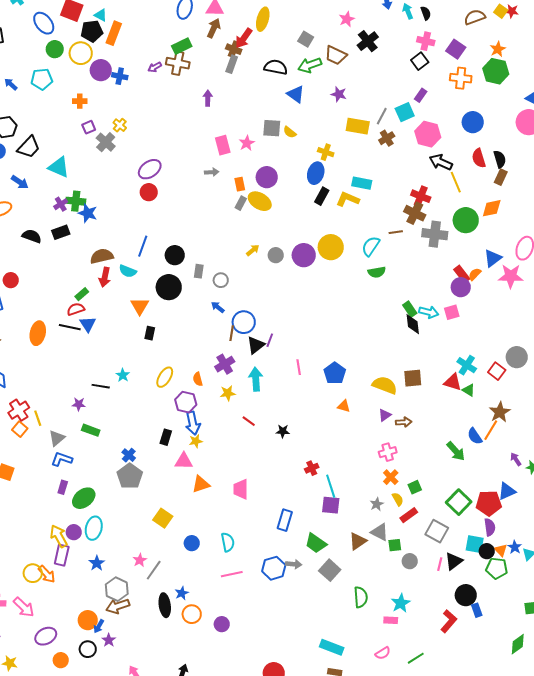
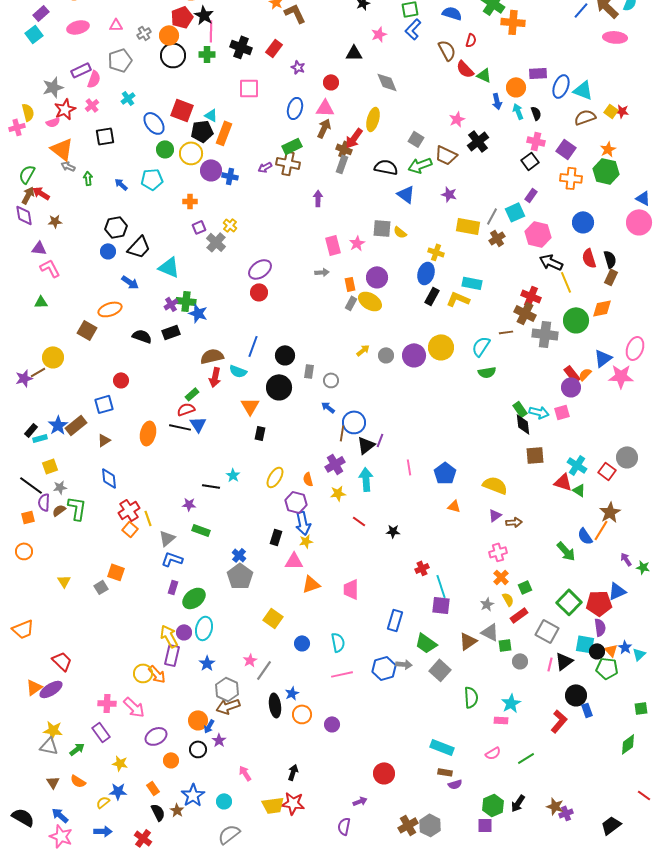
brown square: (413, 378) -> (535, 455), moved

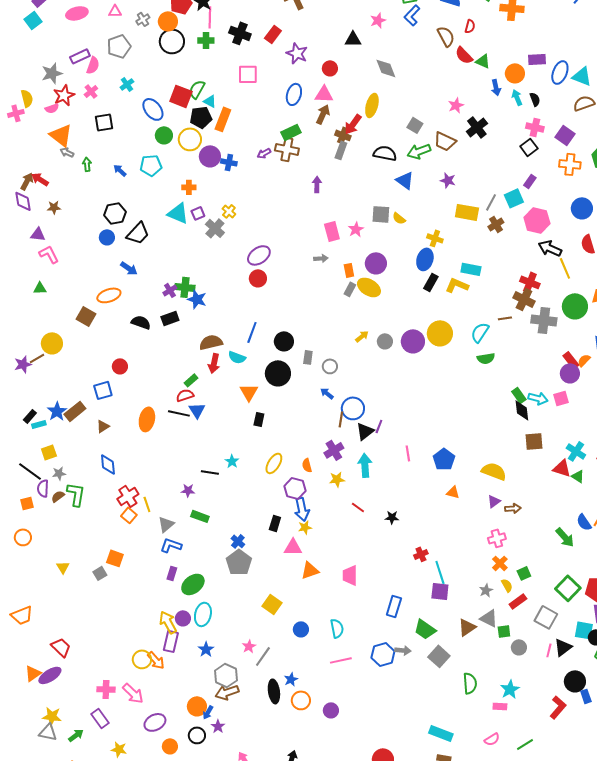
purple star: (298, 67) -> (297, 53), size x1.5
green semicircle: (27, 174) -> (197, 89), moved
cyan triangle: (169, 267) -> (178, 213), moved

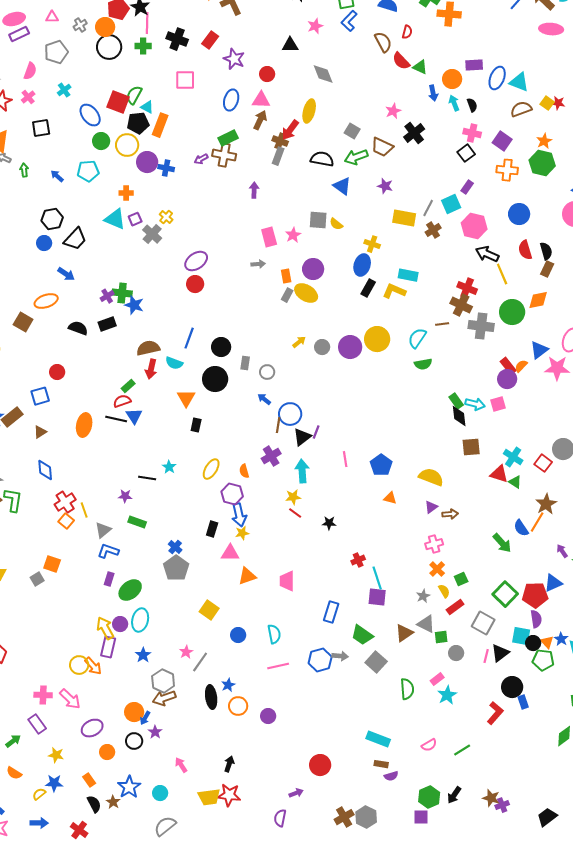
purple rectangle: (80, 56) -> (19, 34), moved
yellow star: (337, 479) -> (293, 497), moved
pink rectangle: (500, 706) -> (437, 679), moved, turned -40

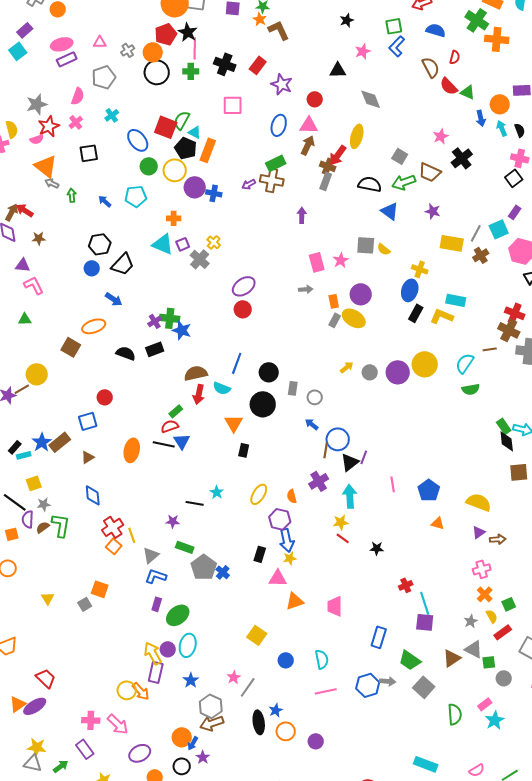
black pentagon: (138, 123) -> (186, 148), turned 30
gray pentagon: (176, 568) -> (204, 567), moved

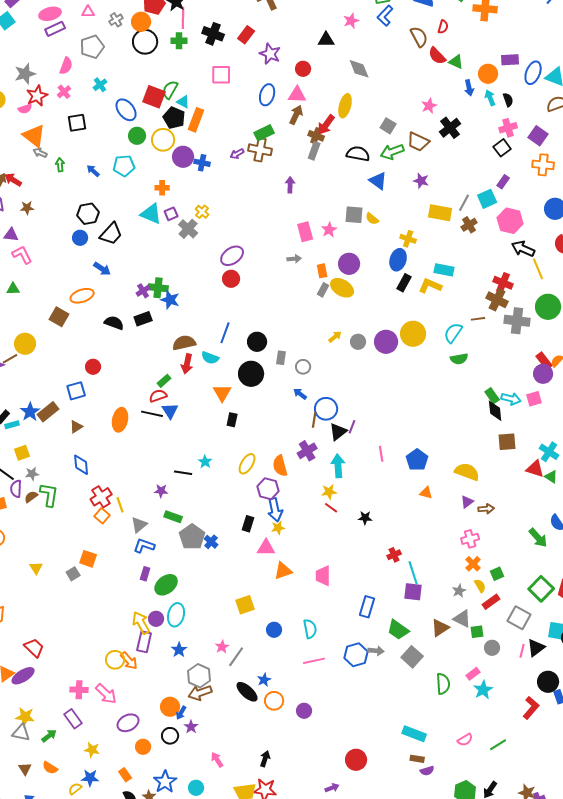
pink cross: (520, 158) -> (508, 128), turned -30
orange semicircle: (292, 496) -> (280, 466), size x1.5
yellow square: (257, 635) -> (245, 605), turned 36
black ellipse: (259, 722) -> (247, 692), turned -40

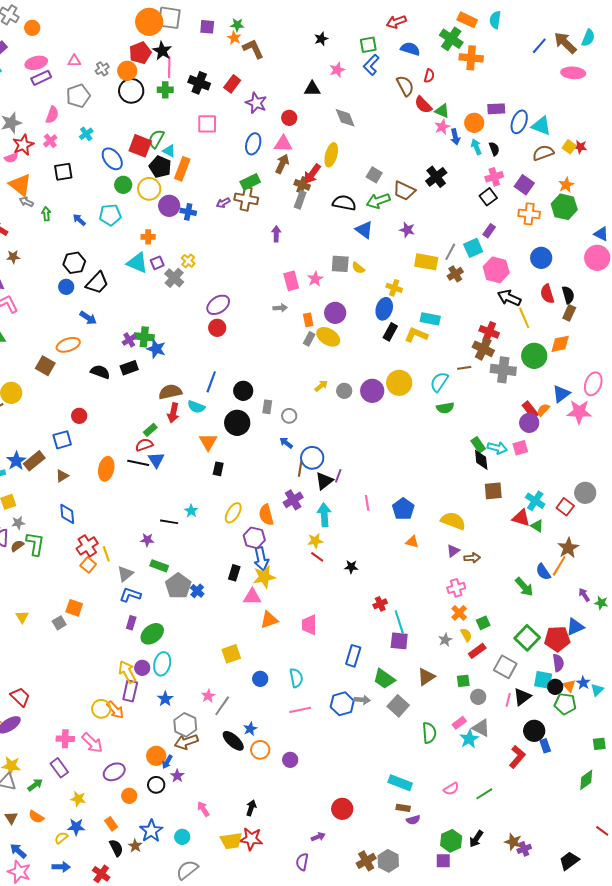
pink star: (429, 106) -> (442, 127), moved
yellow star: (278, 528) -> (264, 577), size x1.6
gray triangle: (462, 619) -> (481, 728), moved

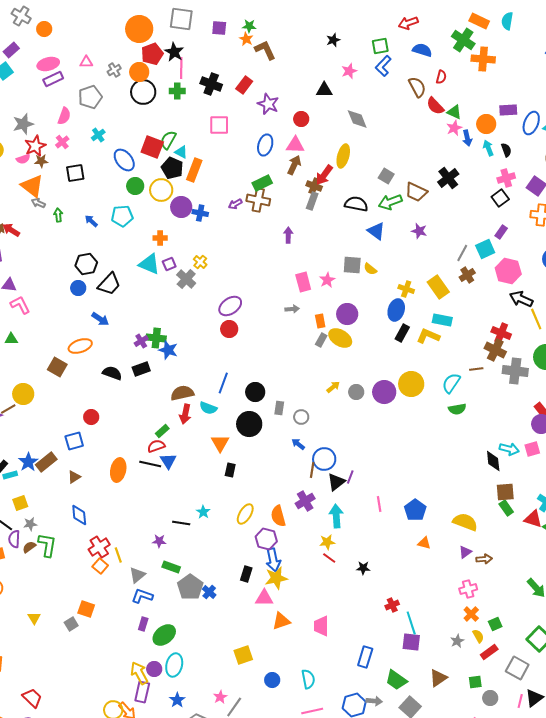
orange circle: (149, 22) -> (139, 29), moved
brown star: (13, 257) -> (41, 161), moved
yellow rectangle: (426, 262) -> (438, 287), moved, turned 45
green rectangle: (478, 445) -> (506, 508), moved

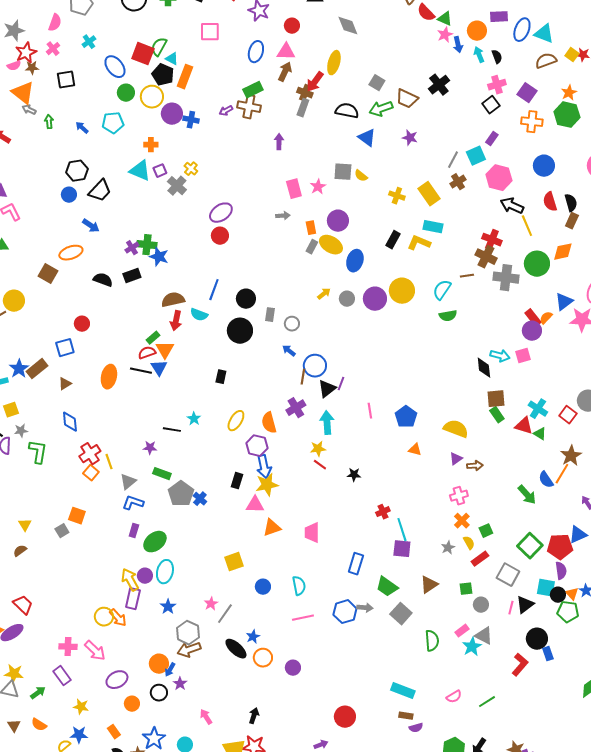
blue ellipse: (396, 310) -> (355, 261), moved
orange triangle: (220, 443) -> (165, 350), moved
brown semicircle: (29, 547) -> (20, 551), moved

